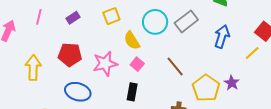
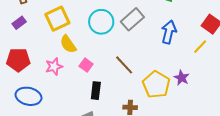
yellow square: (111, 16) -> (57, 19), size x1.4
yellow semicircle: (132, 40) -> (68, 44), moved
pink star: (105, 64) -> (54, 67), size x0.7
black rectangle: (132, 92) -> (96, 91), moved

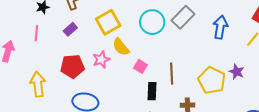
brown line: (124, 65) -> (172, 74), moved, turned 45
pink star: (54, 67) -> (101, 60), moved

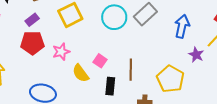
yellow semicircle: (121, 47) -> (81, 73), moved
red pentagon: (72, 66) -> (32, 43), moved
purple star: (237, 72) -> (196, 55), moved

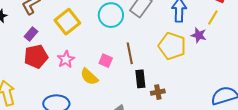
brown line: (131, 70) -> (130, 53), moved
yellow pentagon: (170, 79) -> (172, 46), moved
black rectangle: (110, 86) -> (140, 79), moved

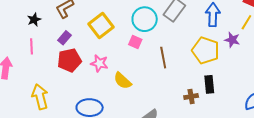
pink star: (66, 59) -> (99, 63), turned -30
pink square: (106, 61) -> (135, 42), moved
black rectangle: (140, 79) -> (209, 84), moved

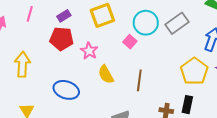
brown line: (163, 58) -> (139, 80), moved

